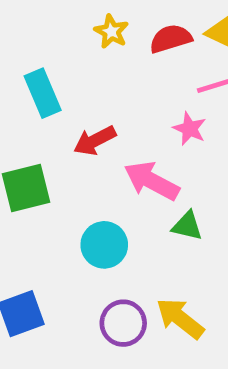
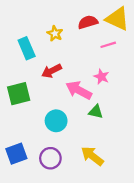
yellow star: (111, 32) -> (55, 34), moved
pink star: (190, 129) -> (101, 77), moved
purple circle: (123, 323) -> (50, 158), moved

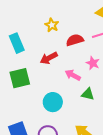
red semicircle: (88, 22) -> (75, 40), moved
cyan rectangle: (27, 48) -> (17, 43), moved
pink arrow: (79, 90) -> (73, 75), size x0.7

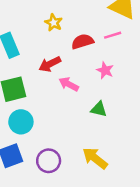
pink arrow: (73, 75) -> (69, 84), moved
cyan circle: (53, 102) -> (21, 122), moved

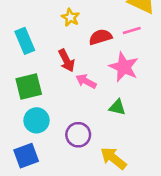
red arrow: (50, 64) -> (66, 60), turned -90
pink star: (105, 70) -> (124, 67), size x1.6
purple circle: (49, 161) -> (78, 135), moved

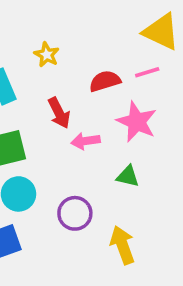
yellow star: (70, 17) -> (47, 55), moved
pink arrow: (86, 81) -> (85, 141), turned -36
yellow arrow: (113, 158) -> (122, 245), turned 32

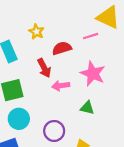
pink line: (147, 72) -> (91, 36), moved
red semicircle: (105, 81) -> (62, 48), moved

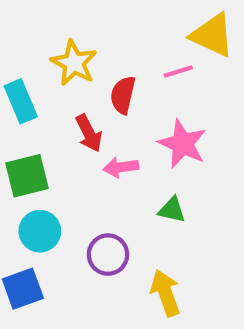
yellow star: (36, 32) -> (74, 63), size x1.5
red semicircle: (62, 48) -> (123, 95), turned -60

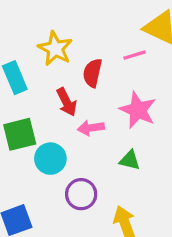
cyan circle: (40, 231) -> (50, 159), moved

